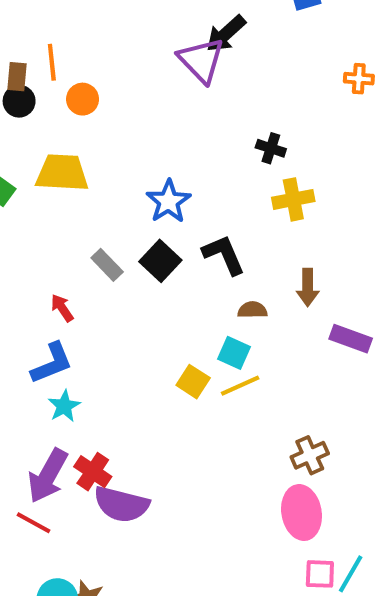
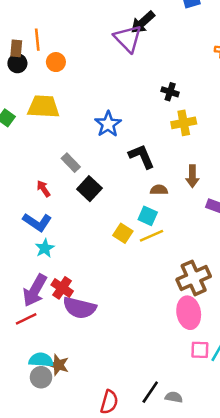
black square: (160, 261) -> (89, 189), moved
blue L-shape: (52, 363) -> (37, 222), turned 56
brown cross: (310, 455) -> (194, 278), size x1.5
red line: (33, 523) -> (26, 319), turned -55

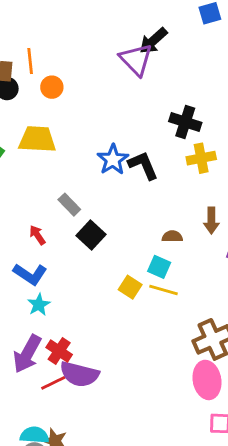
black cross: (170, 92) -> (185, 122), size x1.5
black L-shape: (142, 156) -> (143, 165), moved
yellow line: (151, 236) -> (163, 290), turned 40
red line: (26, 319) -> (53, 383), moved

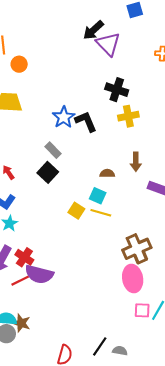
purple triangle: (136, 60) -> (108, 44), moved
gray rectangle: (69, 205) -> (53, 150), moved

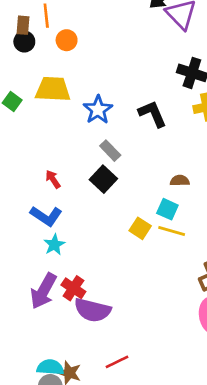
blue star: (64, 117) -> (98, 110), moved
red line: (20, 281) -> (117, 362), moved

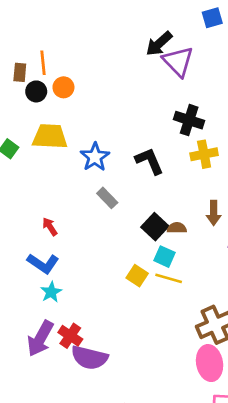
black circle: (24, 42) -> (36, 91), moved
black square: (103, 179) -> (155, 227), moved

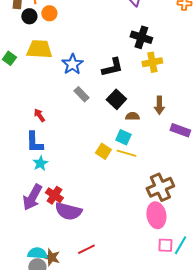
black L-shape: (149, 161) -> (112, 67), turned 100
black square: (155, 227) -> (116, 99), moved
blue L-shape: (43, 263) -> (34, 142), turned 55

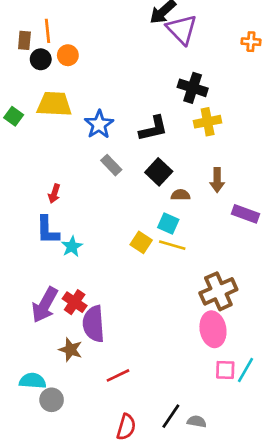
red arrow: (39, 115) -> (54, 194), turned -128
cyan star: (40, 163) -> (72, 247), moved
purple semicircle: (68, 211) -> (94, 324), turned 72
cyan semicircle: (37, 253) -> (33, 381), moved
brown star: (51, 257) -> (71, 350), moved

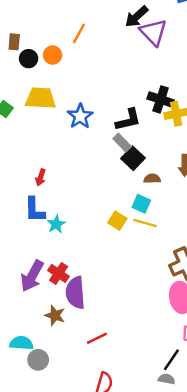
orange line: (47, 31) -> (79, 33), moved, turned 35
black cross: (193, 88) -> (161, 99), moved
gray rectangle: (111, 165) -> (122, 143), moved
black line: (171, 416) -> (171, 360), moved

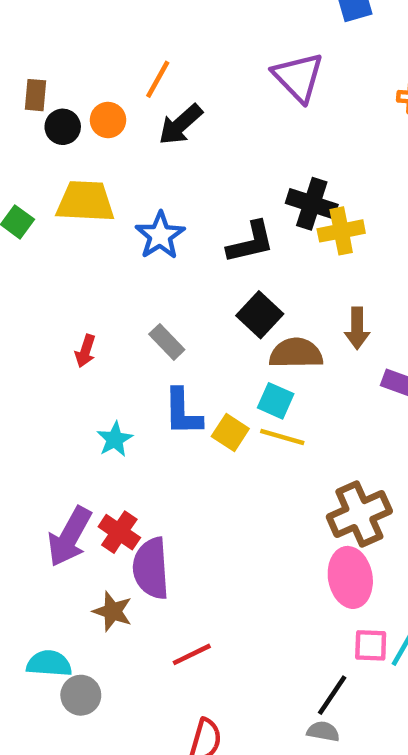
black arrow: (137, 17) -> (180, 125), moved
gray rectangle: (122, 143) -> (167, 342), moved
brown semicircle: (152, 179) -> (296, 353), size x1.6
blue L-shape: (35, 210) -> (183, 412), moved

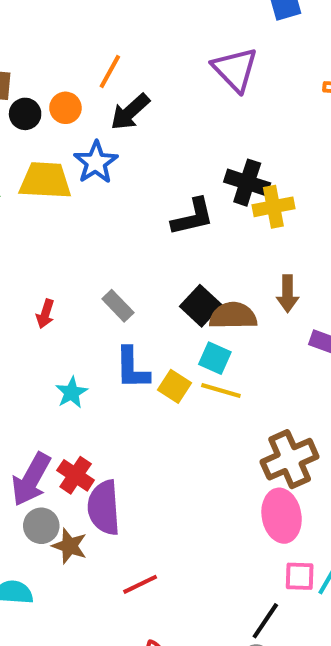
blue star: (160, 235) -> (96, 162), moved
black square: (260, 315) -> (201, 306), moved
gray circle: (81, 695) -> (41, 526), moved

